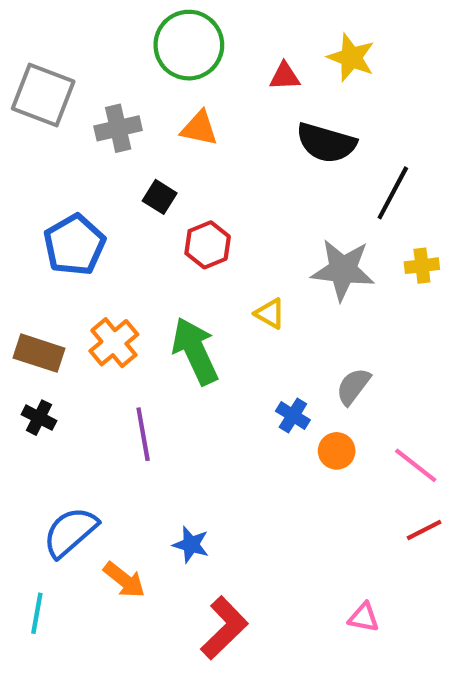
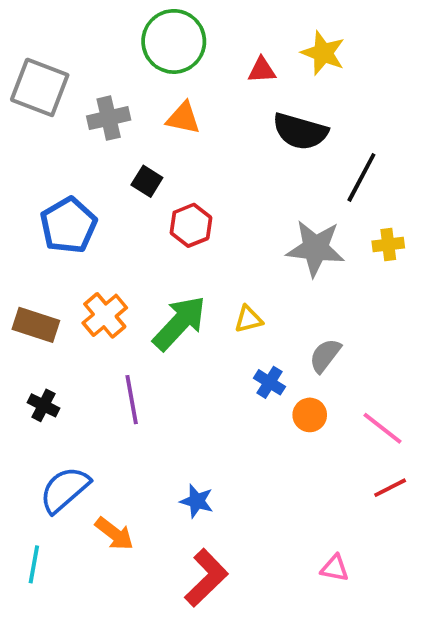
yellow triangle: (270, 314) -> (248, 319), moved, turned -44
green arrow: (195, 351) -> (179, 323), turned 68
black cross: (39, 418) -> (43, 405), moved
blue star: (191, 545) -> (197, 501), moved

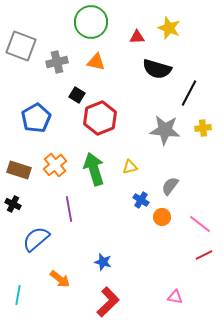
red hexagon: (191, 225) -> (100, 118), size x1.5
green arrow: (179, 323) -> (94, 169), turned -60
black cross: (43, 405) -> (13, 204), moved
blue semicircle: (65, 490) -> (36, 239), moved

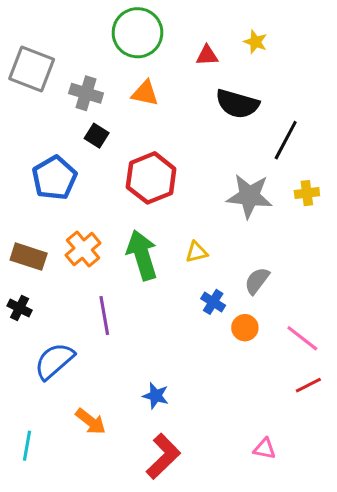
yellow star: (169, 28) -> (255, 42), size x0.7
gray cross: (57, 62) -> (86, 93), turned 30
black square: (77, 95) -> (97, 136), moved

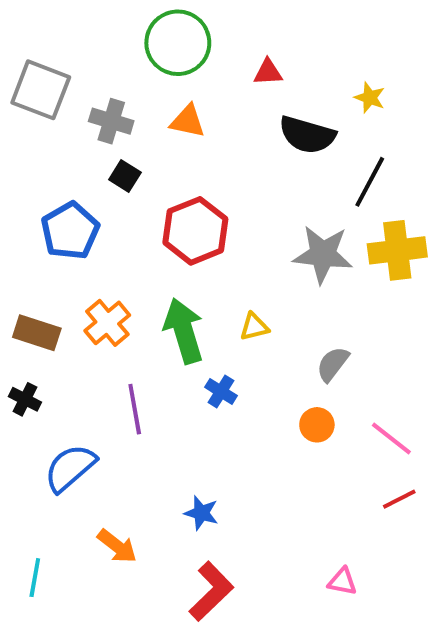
yellow star: (255, 42) -> (370, 98), moved
yellow cross: (307, 193) -> (397, 250), size x1.8
blue cross: (213, 302) -> (221, 391), moved

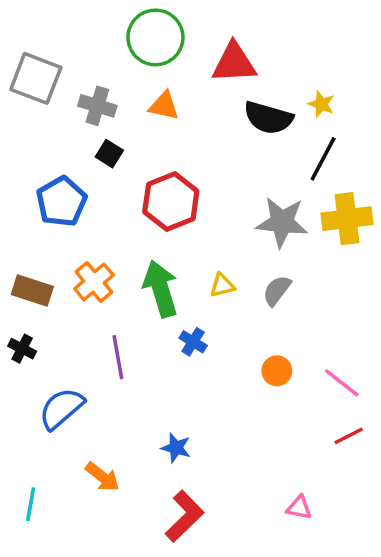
red triangle: (268, 72) -> (234, 63), size x1.8
yellow star: (370, 98) -> (321, 104), moved
gray semicircle: (333, 364) -> (277, 290), moved

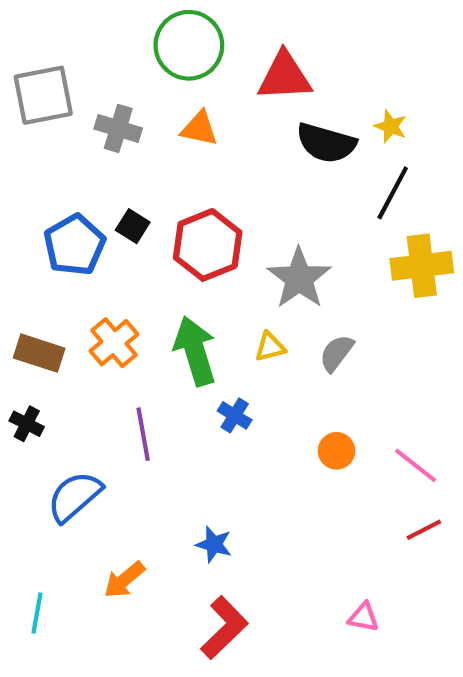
gray square: (36, 78) -> (43, 95), turned -32
black square: (109, 154) -> (133, 226), moved
gray star: (282, 222) -> (299, 278), moved, turned 30
orange arrow: (102, 477) -> (124, 580), turned 102

